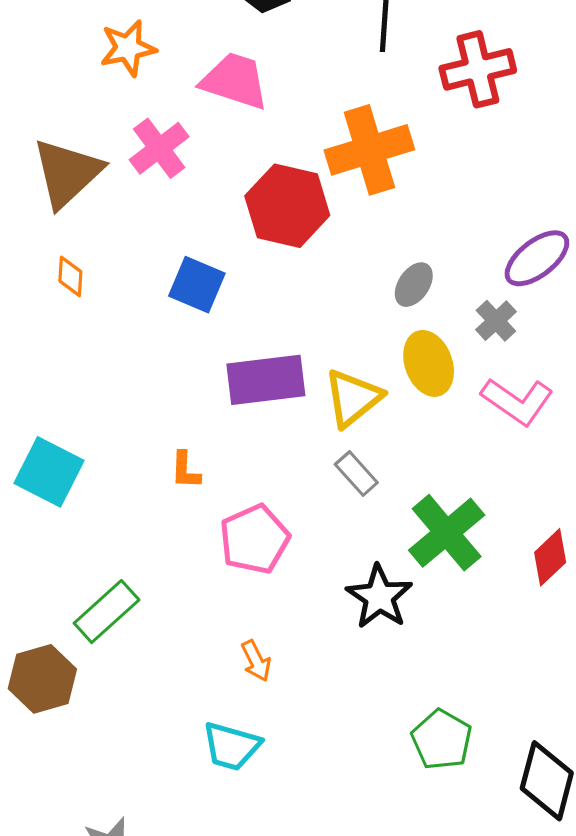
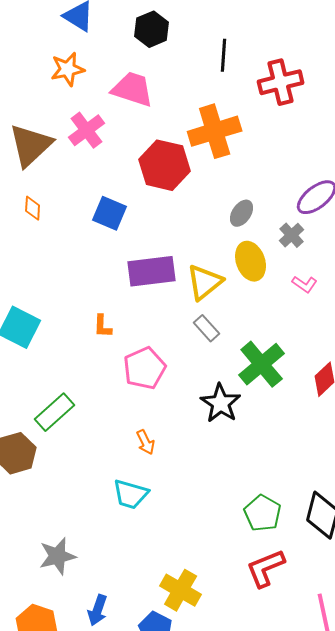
pink L-shape: (517, 401) -> (305, 284), size x0.6
green pentagon: (442, 740) -> (263, 513), moved

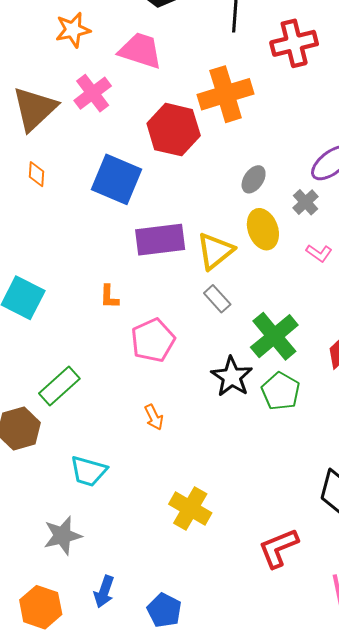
blue square: (110, 213) -> (117, 179), size x1.4
cyan trapezoid: (131, 494) -> (88, 471), moved
green pentagon: (263, 513) -> (281, 391), moved
yellow cross: (181, 590) -> (190, 509), moved

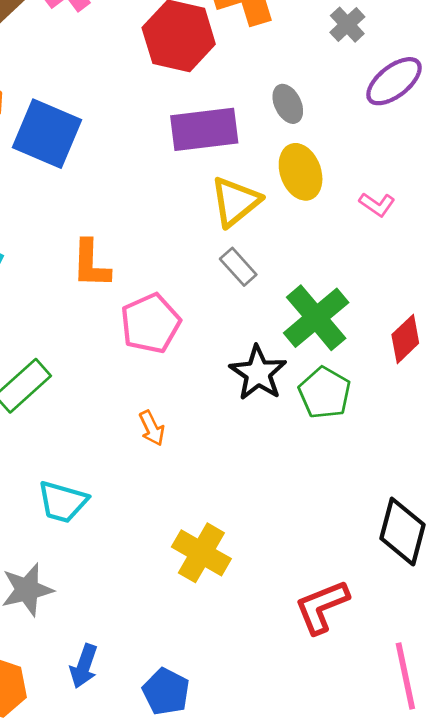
blue square: (117, 179) -> (47, 134), moved
gray ellipse: (254, 179) -> (288, 104), turned -60
gray cross: (305, 202) -> (347, 25), moved
purple rectangle: (160, 240) -> (204, 129), moved
orange L-shape: (109, 297) -> (91, 264), size x1.5

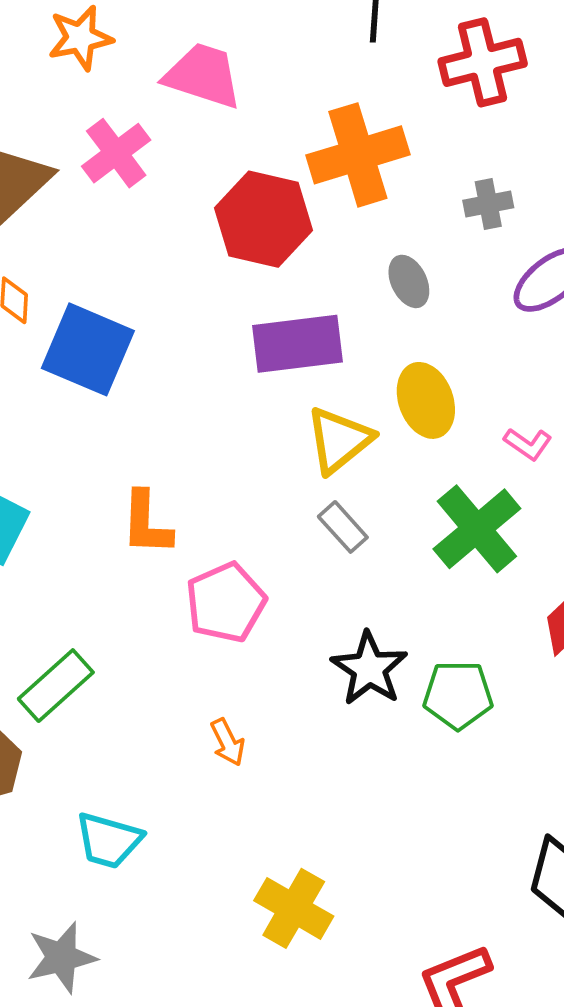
gray cross: (347, 25) -> (488, 204), turned 32
gray ellipse: (288, 104) -> (409, 281), moved
green cross: (316, 318) -> (477, 529), moved
green pentagon: (325, 393) -> (458, 695), turned -30

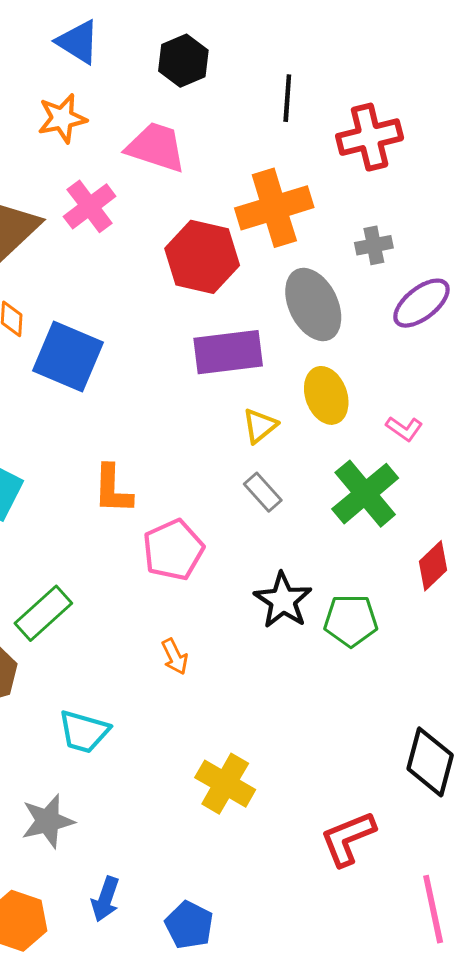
gray ellipse: (409, 281) -> (313, 304), size x1.8
yellow triangle: (339, 440) -> (260, 426), size x0.7

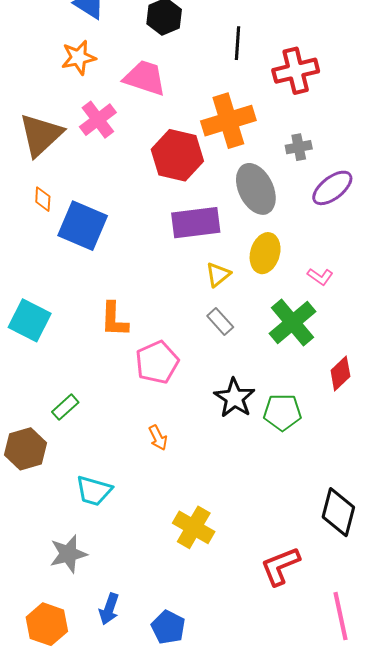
yellow ellipse: (326, 395) -> (265, 253), turned 36
green rectangle: (43, 613) -> (65, 407), size x0.7

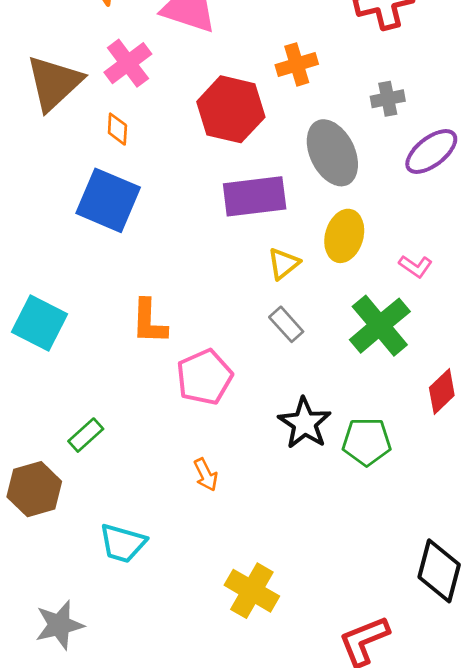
orange cross: (228, 121) -> (297, 64), size x0.6
orange diamond: (43, 199) -> (117, 129), moved
gray star: (68, 554) -> (59, 625), moved

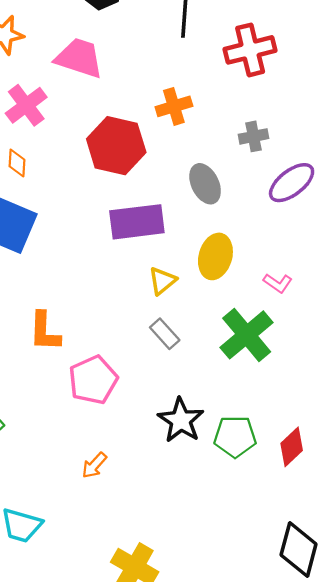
gray ellipse: (332, 153) -> (205, 184), size x0.7
red diamond: (442, 392) -> (292, 447), moved
orange arrow: (206, 475) -> (94, 465), turned 68

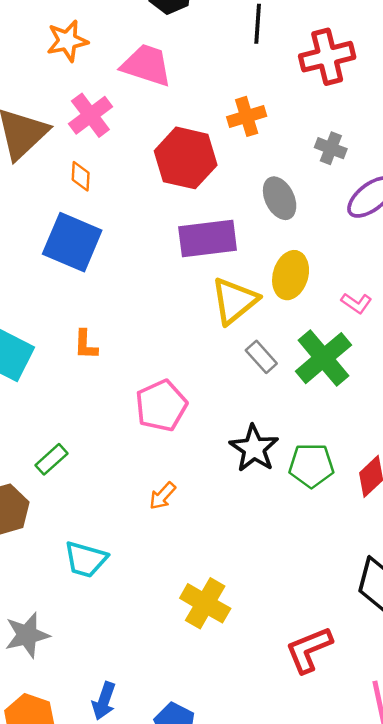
gray cross: (254, 136) -> (331, 148), turned 32
yellow triangle: (162, 281) -> (234, 301), size x1.6
orange L-shape: (45, 331) -> (86, 345), moved, size x0.7
gray rectangle: (165, 334) -> (261, 357), moved

